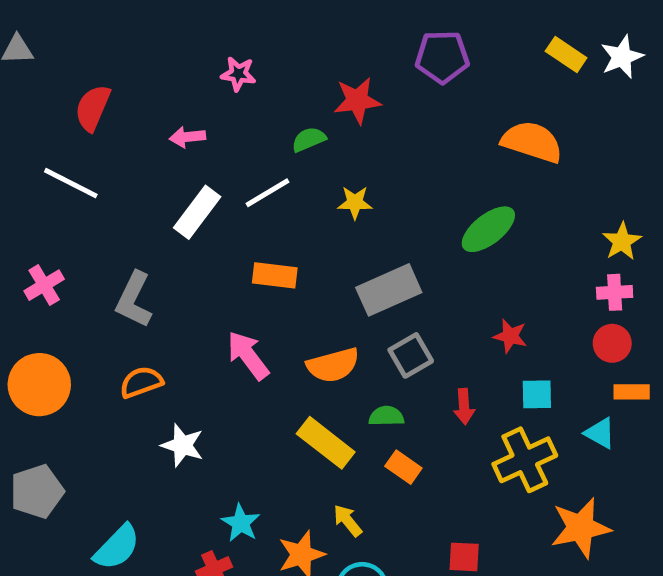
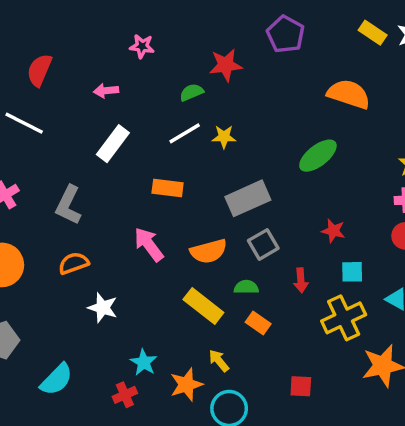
purple pentagon: (442, 57) -> (285, 34), turned 30
white line: (267, 193) -> (185, 133), moved

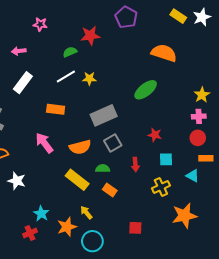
yellow cross: (344, 318) -> (161, 187), size x0.7

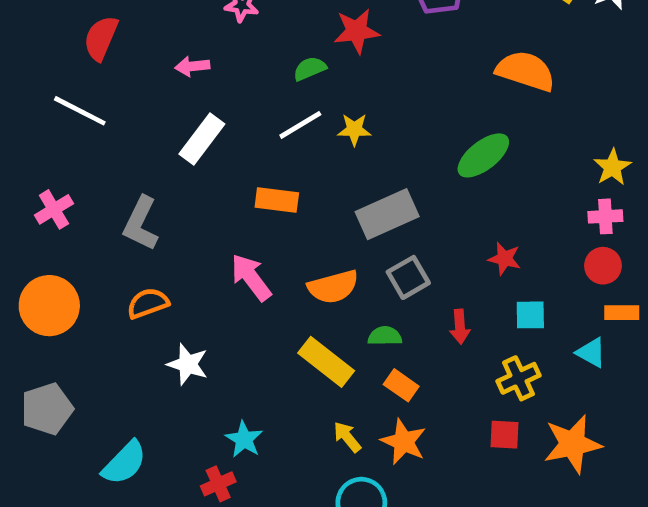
orange star: (67, 227) -> (404, 442), moved, turned -30
red square: (135, 228) -> (504, 435), moved

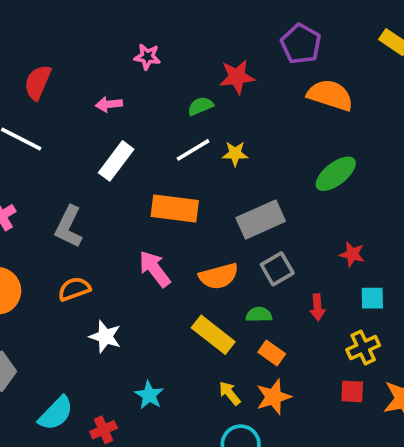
orange semicircle: (526, 71) -> (330, 95), moved
orange rectangle: (277, 200) -> (175, 209), size x1.4
orange star: (404, 442) -> (274, 397), turned 30
red cross: (218, 484) -> (103, 430), moved

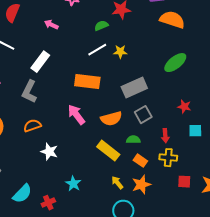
pink arrow: (109, 104) -> (51, 25), turned 32
white rectangle: (116, 161) -> (40, 62), moved
yellow cross: (363, 348) -> (168, 158), moved, turned 30

